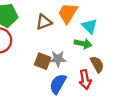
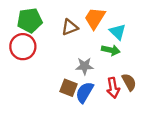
brown square: (43, 61) -> (69, 88), moved
brown semicircle: (97, 64) -> (129, 82), moved

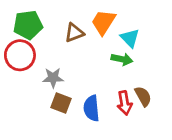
gray star: (85, 66) -> (53, 78), moved
brown square: (69, 88) -> (61, 103), moved
blue semicircle: (85, 92) -> (91, 108), turned -35

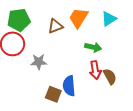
cyan triangle: (130, 38) -> (109, 19), moved, turned 42
brown square: (61, 103) -> (53, 94), moved
red arrow: (125, 103) -> (95, 70), moved

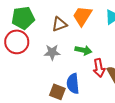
green arrow: (93, 47) -> (83, 50), moved
gray star: (39, 62) -> (52, 52), moved

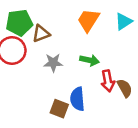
brown triangle: (59, 24) -> (41, 34), moved

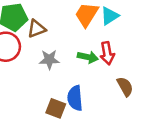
cyan triangle: (123, 21) -> (110, 16), moved
red arrow: (108, 81) -> (107, 53), moved

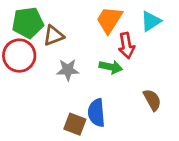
cyan triangle: (110, 16) -> (151, 21), moved
red arrow: (107, 53) -> (126, 46), moved

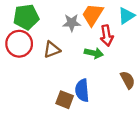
brown triangle: (54, 36) -> (52, 50), moved
gray star: (68, 70) -> (72, 23), moved

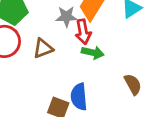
red arrow: (107, 36) -> (83, 32), moved

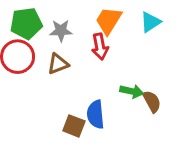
gray star: (67, 17) -> (61, 31), moved
green arrow: (93, 52) -> (132, 91), moved

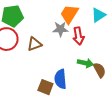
gray star: (61, 31) -> (60, 29), moved
red arrow: (100, 47) -> (78, 36), moved

